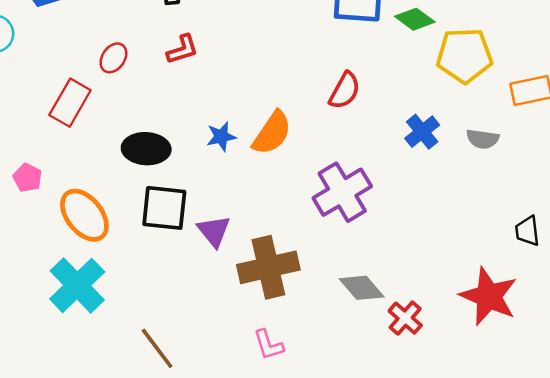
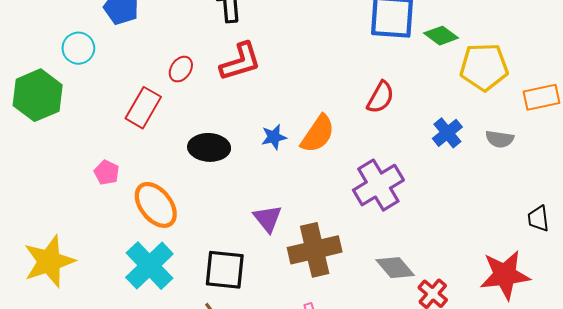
red L-shape: (182, 49) -> (240, 62), size x1.5
black square: (164, 208) -> (225, 270), moved
red star: (489, 296) -> (505, 275), turned -30

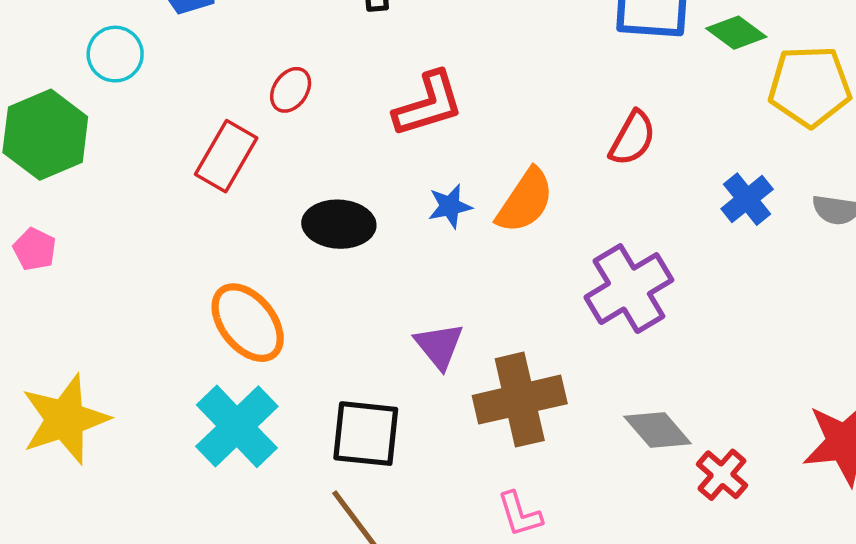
red L-shape: (240, 62) -> (428, 104), moved
pink pentagon: (107, 173) -> (35, 249), moved

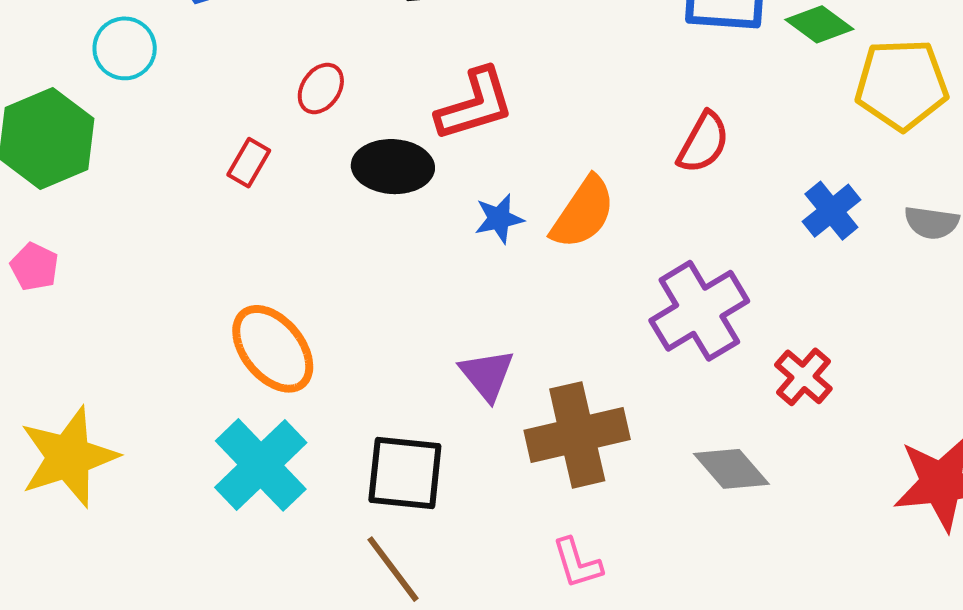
red rectangle: (226, 156) -> (249, 163), size x0.6
black ellipse: (339, 224) -> (393, 167), moved
red cross: (722, 475) -> (803, 377), moved

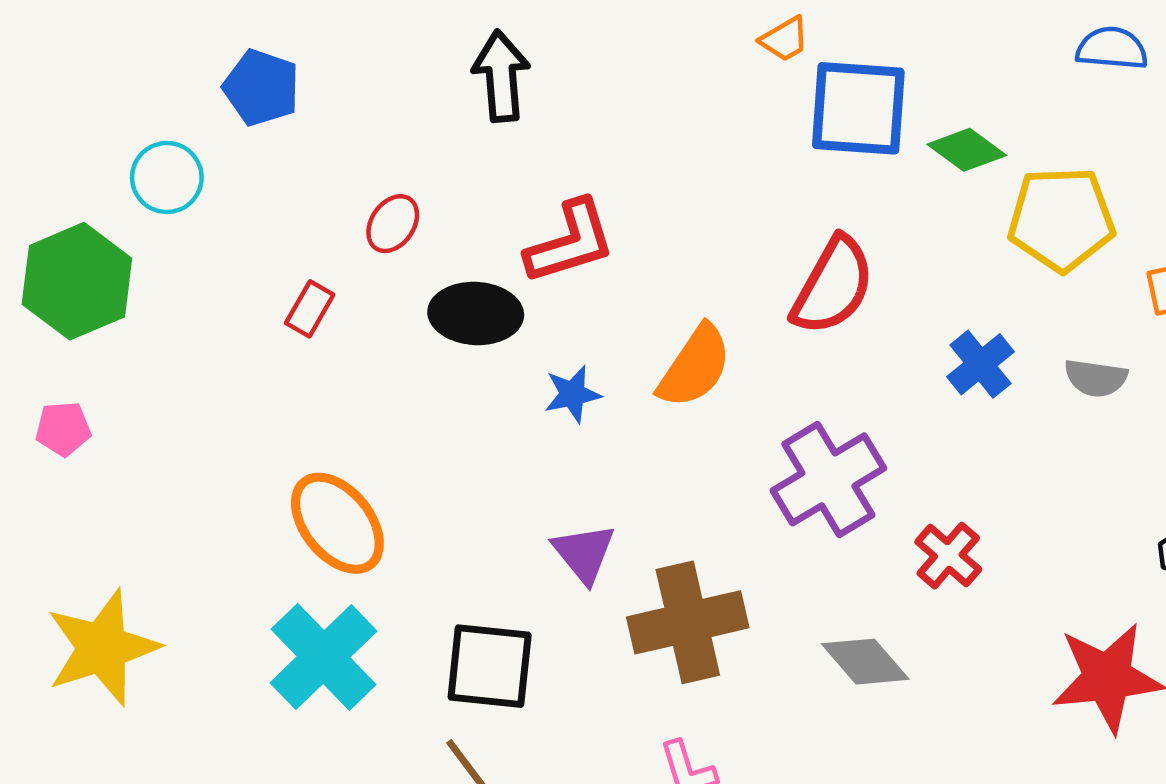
red semicircle: (703, 143) -> (833, 286), size x1.4
blue star: (499, 219) -> (573, 394), moved
pink pentagon: (34, 267) -> (63, 429), turned -30

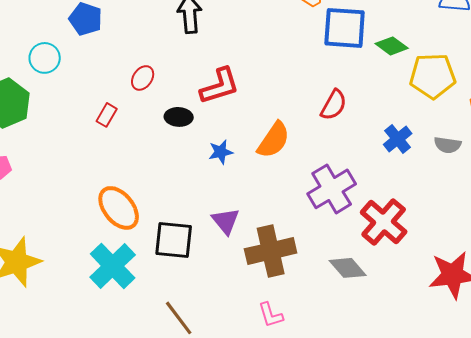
red semicircle: (833, 286) -> (334, 105), size x0.7
black ellipse: (476, 313) -> (179, 117), size x0.7
red cross: (948, 556) -> (384, 222), size x1.6
black square: (490, 666) -> (174, 240), moved

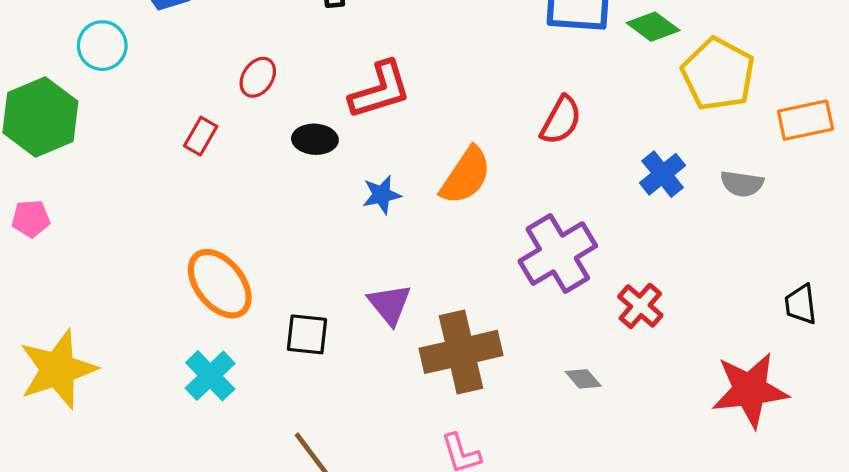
yellow pentagon: (433, 76) -> (718, 74), turned 30
red cross: (384, 222) -> (640, 306), size x0.6
black square: (174, 240) -> (307, 334), size x0.7
cyan cross: (113, 266) -> (210, 376), size x0.7
gray diamond: (348, 268) -> (583, 379), size x0.6

